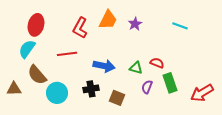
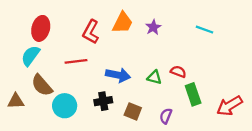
purple semicircle: (147, 87) -> (166, 116), moved

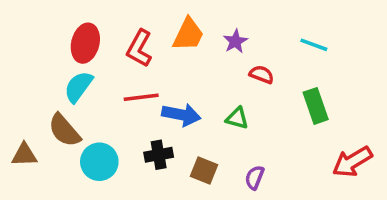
red ellipse: (41, 28) -> (85, 43), moved
cyan semicircle: (31, 56) -> (78, 87), moved
red line: (76, 61) -> (141, 97), moved
red semicircle: (178, 72) -> (262, 75), moved
green rectangle: (193, 94) -> (316, 106), moved

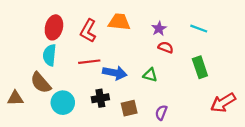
orange trapezoid: (188, 34) -> (119, 22), turned -110
purple star: (235, 41) -> (159, 29), moved
cyan semicircle: (78, 87) -> (50, 55), turned -30
brown square: (204, 170) -> (129, 108), turned -35

